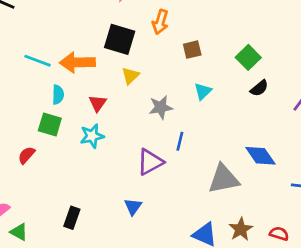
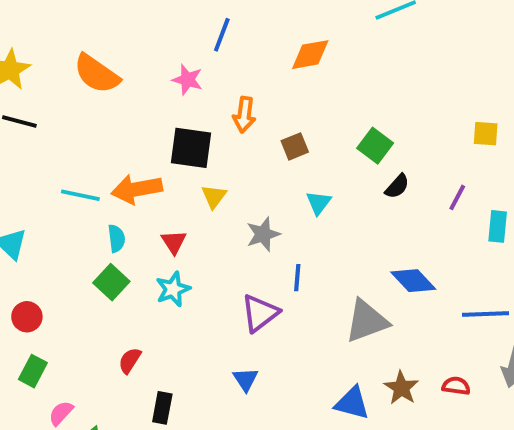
green square: (50, 125) -> (111, 282), turned 35
red semicircle: (26, 155) -> (130, 360), moved

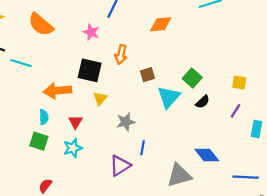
yellow square: (486, 134) -> (239, 82), moved
cyan line: (80, 195) -> (21, 63), moved
cyan triangle: (319, 203) -> (169, 97), moved, size x1.6
green square: (111, 282) -> (39, 141), turned -30

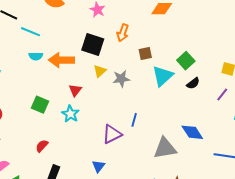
cyan semicircle: (44, 117) -> (36, 56), moved, turned 88
gray star: (126, 122) -> (121, 79), moved
cyan star: (73, 148) -> (70, 114), turned -30

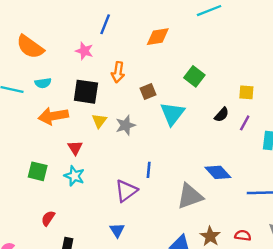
cyan semicircle: (36, 56) -> (43, 83), moved
green square: (186, 61) -> (194, 76), moved
black semicircle: (193, 83) -> (222, 115), moved

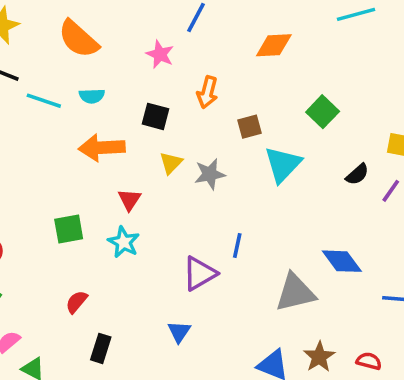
black square: (86, 92) -> (156, 116), size x0.7
green square: (38, 171) -> (69, 229), turned -30

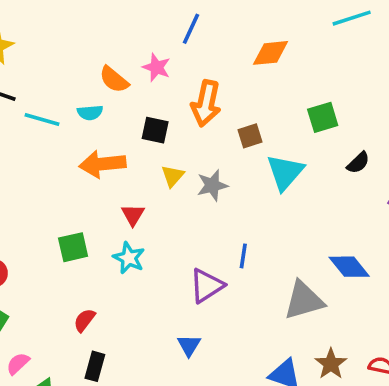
orange semicircle: (78, 39) -> (114, 80), moved, size x0.7
orange arrow: (207, 92) -> (206, 103), size x1.4
green square: (323, 112) -> (323, 117), turned 32
black semicircle: (357, 174) -> (358, 163), moved
black rectangle: (101, 348) -> (95, 366), moved

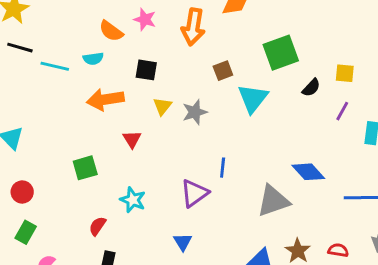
orange arrow: (206, 103) -> (193, 27), moved
green square: (323, 117) -> (281, 53), size x1.4
cyan star: (129, 258) -> (133, 200), moved

